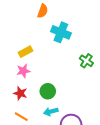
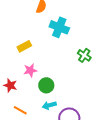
pink star: (23, 71) -> (30, 70), moved
red star: (20, 93) -> (10, 85), moved

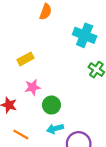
cyan cross: (59, 27) -> (85, 35), moved

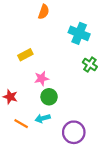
pink star: (33, 87) -> (41, 78), moved
cyan arrow: (55, 129) -> (43, 118), moved

